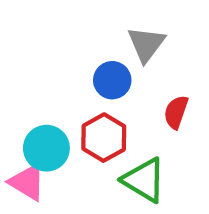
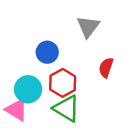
blue circle: (112, 80) -> (47, 52), moved
green triangle: (144, 180) -> (66, 108), moved

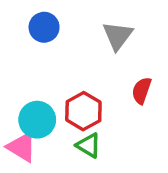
blue circle: (47, 52) -> (44, 27), moved
green triangle: (66, 108) -> (89, 145), size x0.7

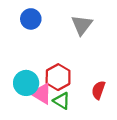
red semicircle: (142, 91) -> (98, 90), moved
pink triangle: (22, 147) -> (41, 94), moved

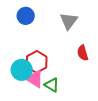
red hexagon: (58, 77) -> (37, 62), moved
red semicircle: (98, 90) -> (83, 53), moved, turned -35

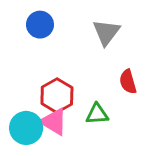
cyan circle: (22, 70) -> (26, 128), moved
green triangle: (52, 85) -> (97, 114), moved, turned -35

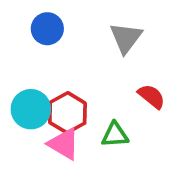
red semicircle: (128, 82) -> (152, 96), turned 145
cyan circle: (26, 128) -> (31, 109), moved

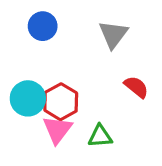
green triangle: (115, 135) -> (100, 136), moved
pink triangle: (64, 144) -> (57, 130), turned 36

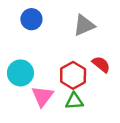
gray triangle: (113, 34) -> (84, 25), turned 30
red hexagon: (61, 102) -> (73, 75), moved

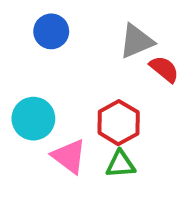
red semicircle: (101, 64) -> (164, 69), moved
pink triangle: (42, 96) -> (69, 156), turned -30

